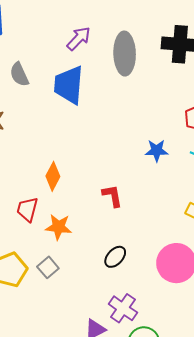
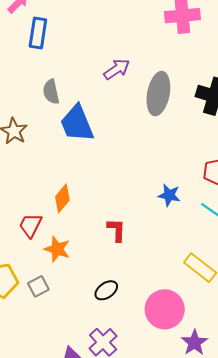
blue trapezoid: (69, 85) -> (77, 124), moved, turned -39

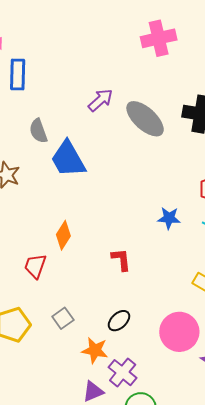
gray ellipse: (158, 94) -> (145, 119), turned -51
orange star: (57, 249) -> (95, 350), moved
gray square: (38, 286) -> (63, 318), moved

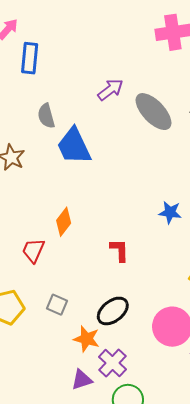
gray square: (63, 318) -> (57, 305), turned -35
black ellipse: (119, 321) -> (113, 311), size x1.4

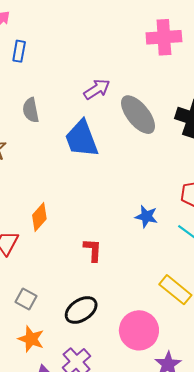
blue rectangle: (30, 58) -> (19, 51), size x0.7
blue trapezoid: (74, 146) -> (82, 139), moved
orange star: (87, 339) -> (31, 339), moved

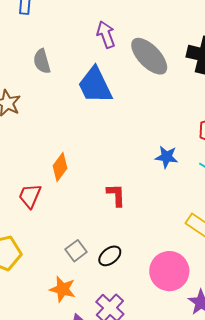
purple arrow: (97, 89) -> (106, 35), turned -72
gray square: (26, 299) -> (76, 251), moved, turned 30
black ellipse: (81, 310) -> (110, 256), size x0.7

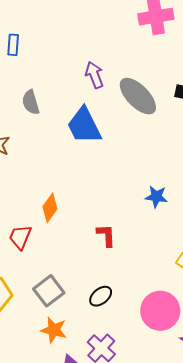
gray square: (76, 251) -> (49, 291), moved, size x1.4

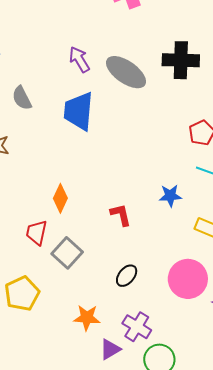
blue trapezoid: (84, 126) -> (79, 111), turned 42
blue star: (156, 197) -> (170, 196), moved
gray square: (49, 291) -> (67, 253), moved

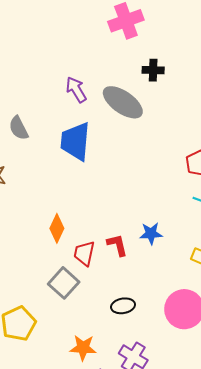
black cross: (181, 60) -> (153, 70), moved, size x0.6
blue star: (170, 196) -> (151, 234), moved
red trapezoid: (36, 233) -> (84, 253), moved
black ellipse: (127, 276) -> (123, 306), turned 40

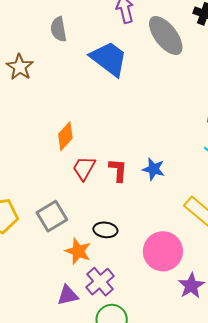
blue trapezoid: (75, 141) -> (109, 59), turned 105
gray square: (64, 283) -> (52, 216), moved
orange star: (83, 348) -> (78, 251), moved

